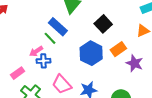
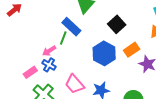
green line: (50, 38) -> (63, 38), turned 64
blue cross: (43, 61) -> (49, 65), moved, turned 32

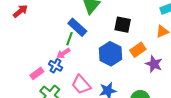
black square: (117, 24) -> (123, 25), turned -36
pink arrow: (49, 51) -> (63, 53), moved

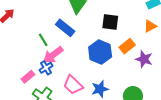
green line: (69, 39) -> (43, 40), moved, turned -48
pink arrow: (63, 53) -> (53, 55), size x1.5
blue cross: (55, 66) -> (46, 68), turned 32

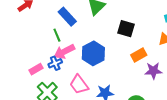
blue rectangle: (65, 28) -> (67, 17), moved
blue hexagon: (100, 52) -> (93, 53), moved
purple star: (144, 59) -> (153, 71), turned -30

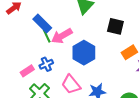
blue rectangle: (67, 17) -> (42, 23), moved
pink arrow: (64, 52) -> (62, 36), moved

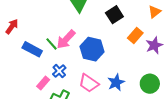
blue rectangle: (42, 23) -> (32, 49), moved
black square: (115, 26) -> (114, 15), turned -30

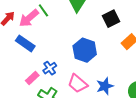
pink arrow: (66, 39) -> (29, 18), moved
green line: (52, 44) -> (43, 10), moved

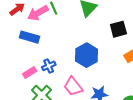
blue rectangle: (25, 43) -> (29, 37), turned -30

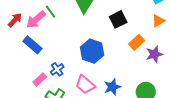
blue rectangle: (29, 37) -> (33, 45), turned 36

